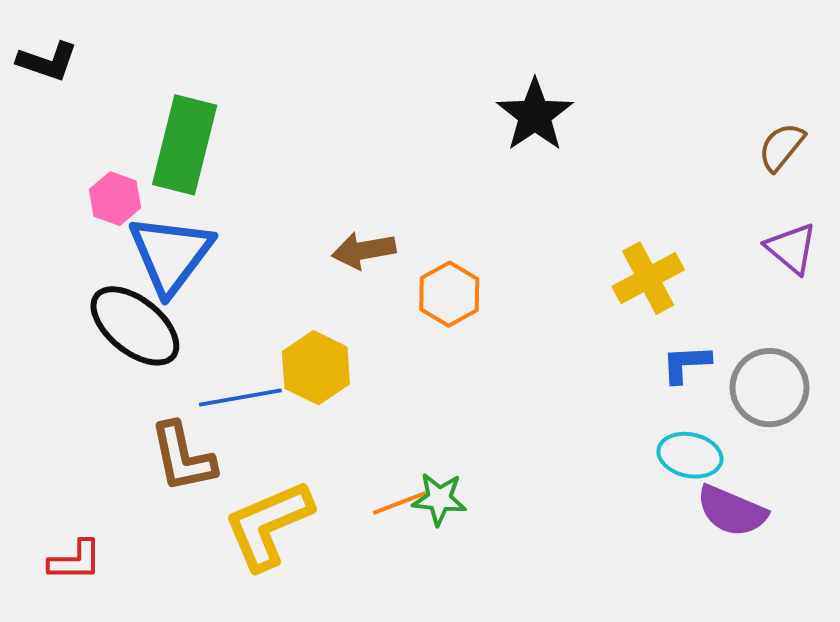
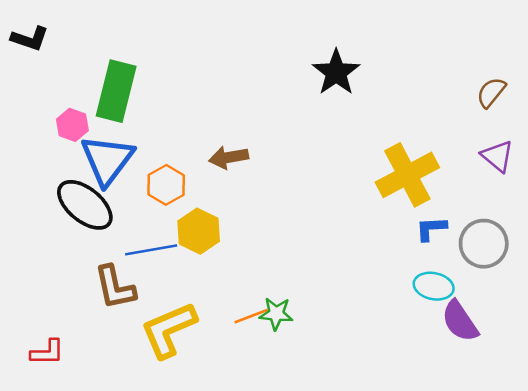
yellow cross: (648, 278) -> (407, 175), size x1.4
orange hexagon: (449, 294) -> (166, 185), moved
purple semicircle: (732, 511) -> (460, 321), turned 33

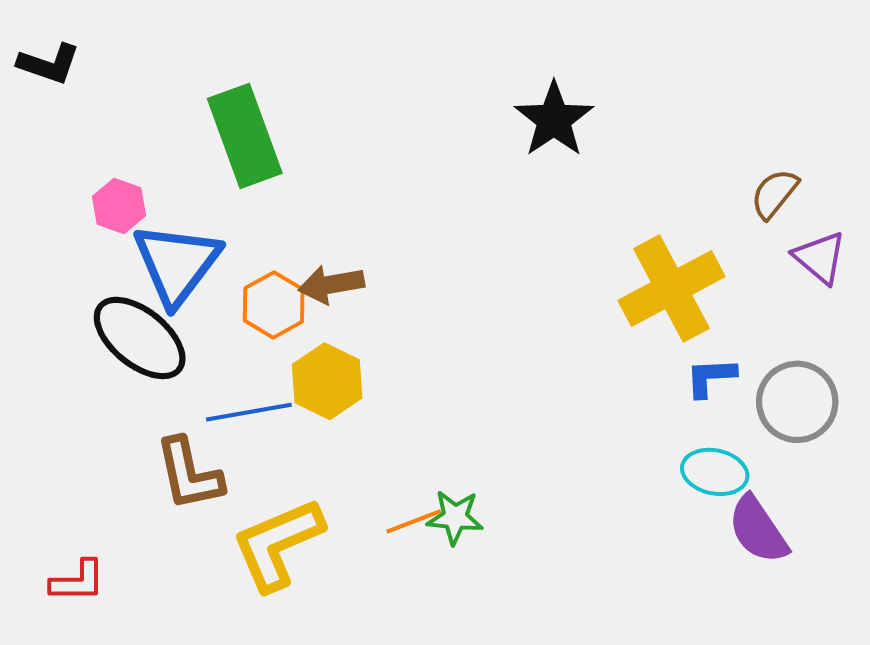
green rectangle: (116, 91) -> (245, 136), moved, turned -34
brown semicircle: (491, 92) -> (774, 194), moved
brown arrow: (229, 157) -> (331, 284), moved

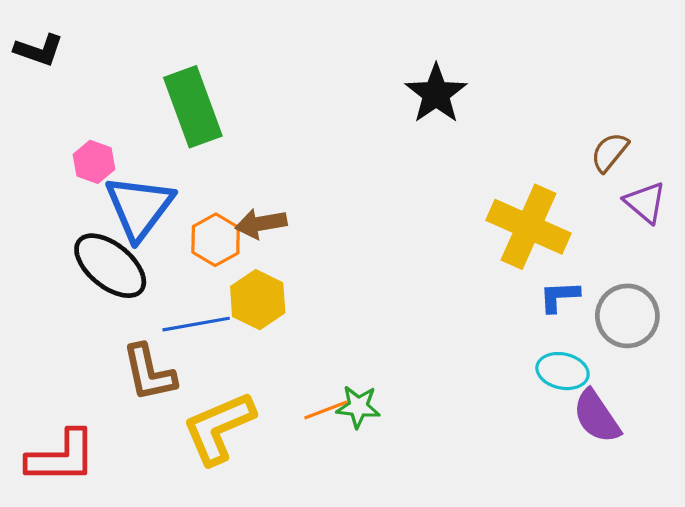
yellow cross: (671, 288) -> (528, 227), turned -38
red L-shape: (78, 581) -> (62, 457), size x1.6

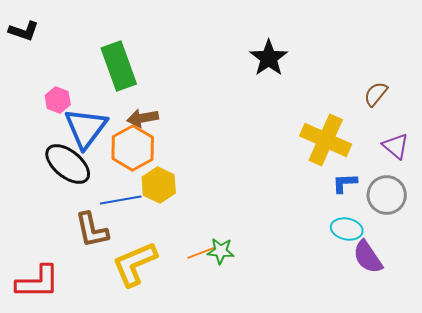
purple triangle: (645, 202) -> (396, 146), moved
brown arrow: (261, 224) -> (143, 118), moved
orange hexagon: (216, 240) -> (133, 148), size x1.4

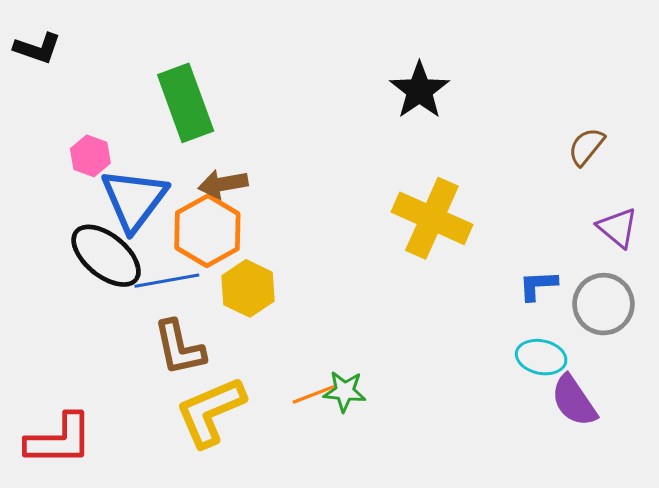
yellow cross: (326, 140) -> (432, 218), moved
blue line: (121, 200) -> (167, 281), moved
brown L-shape: (92, 230) -> (179, 348), moved

